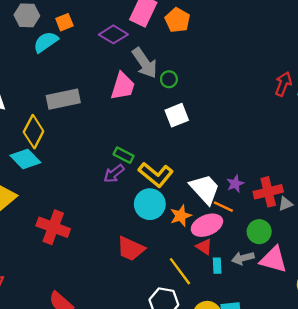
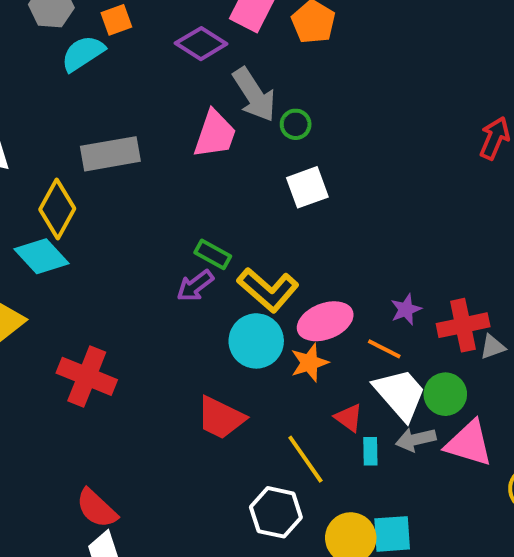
white trapezoid: (205, 189) -> (400, 394), moved
pink ellipse: (207, 225) -> (325, 321), moved

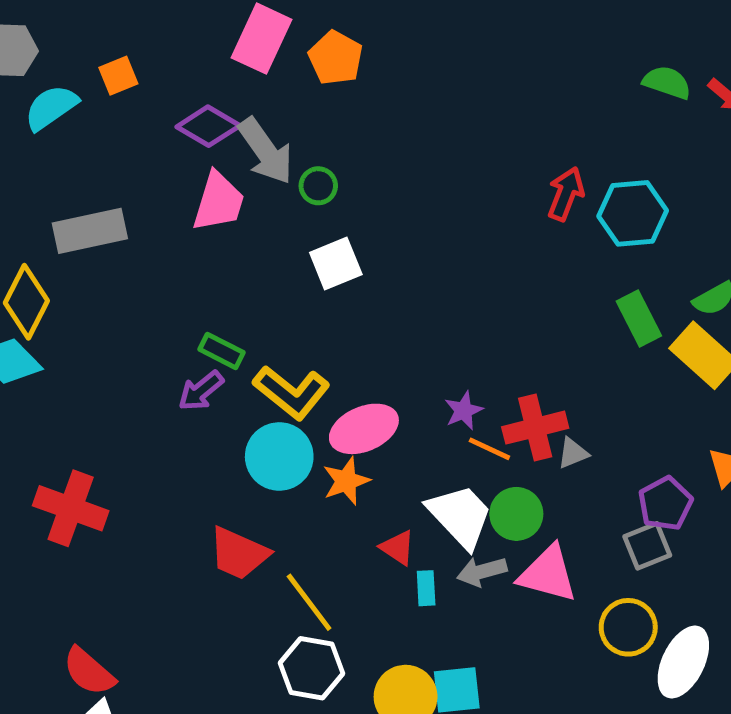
orange square: (116, 20) -> (118, 76), moved
purple diamond: (201, 44) -> (208, 126), moved
orange line: (384, 349) -> (489, 449), moved
yellow line: (305, 459) -> (309, 602), moved

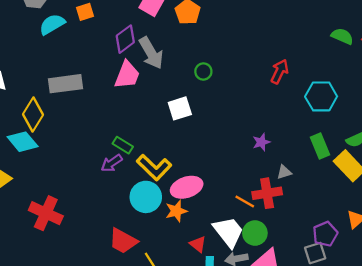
purple diamond: (208, 126) -> (125, 39), turned -72
green circle: (318, 186) -> (203, 71), moved
red arrow: (566, 194) -> (280, 71), moved
purple star: (464, 411) -> (261, 142), moved
gray triangle: (573, 453) -> (284, 172), moved

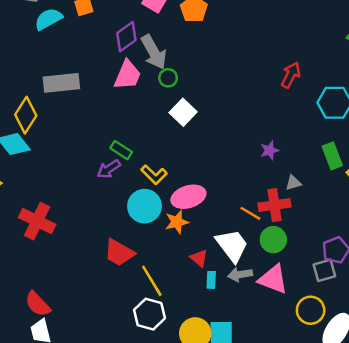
green circle: (203, 71) -> (168, 78), moved
white square: (180, 108) -> (183, 112), turned -30
yellow L-shape: (154, 167) -> (154, 175), size x0.7
green circle: (255, 233) -> (273, 240), moved

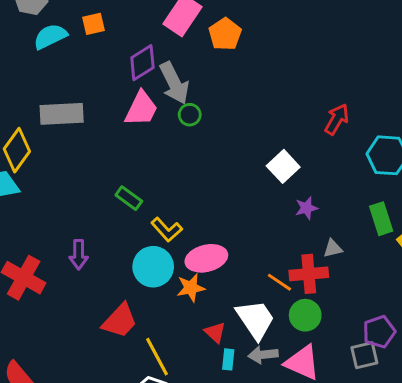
white square: (183, 112) -> (283, 166), moved
purple arrow: (109, 169) -> (79, 255), moved, turned -60
red trapezoid: (119, 253) -> (120, 321), turned -80

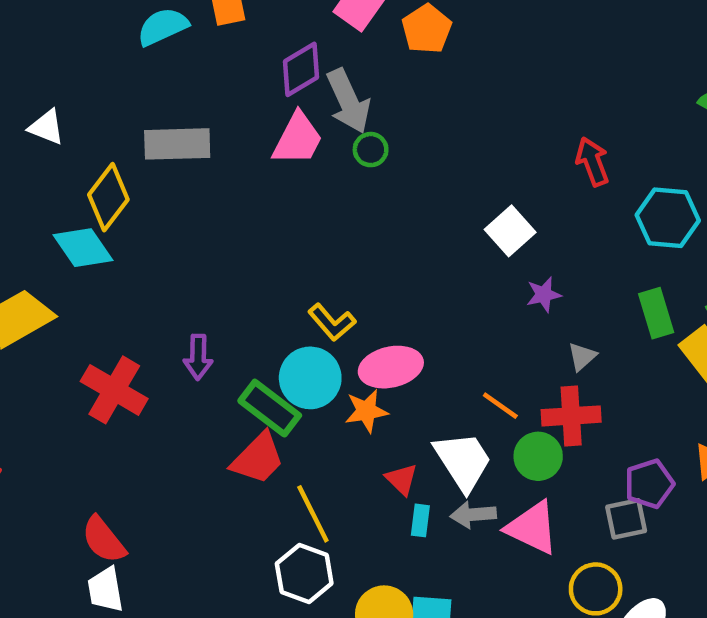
red arrow: (337, 119) -> (592, 162), turned -52
green rectangle: (129, 198) -> (270, 408), moved, size x1.5
gray triangle: (333, 249) -> (582, 357), turned -30
red cross: (309, 274) -> (571, 416), moved

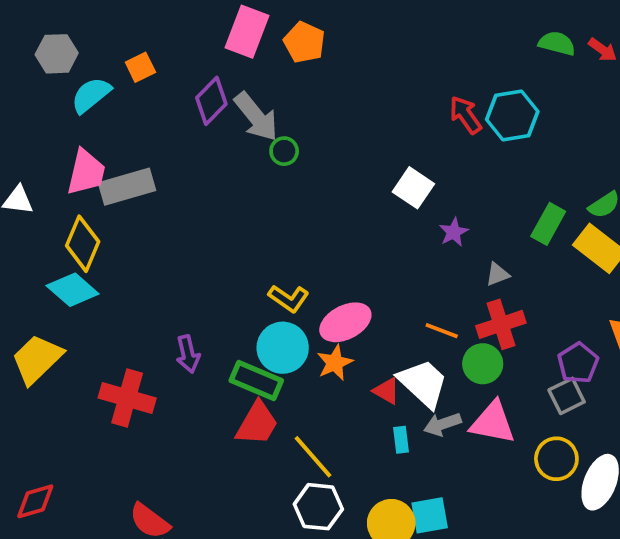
pink trapezoid: (298, 139) -> (86, 172), moved
cyan hexagon: (668, 218) -> (512, 115), moved
green rectangle: (656, 313) -> (548, 224), turned 60
gray triangle: (582, 357) -> (497, 274), turned 35
red triangle: (402, 479) -> (386, 391), moved

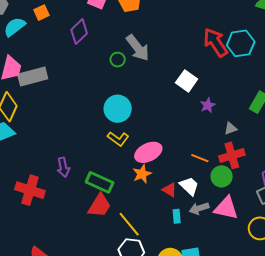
red arrow: (465, 115) -> (216, 42), size x1.4
gray arrow: (256, 117) -> (138, 48), moved
cyan circle: (283, 348) -> (118, 109), moved
white trapezoid: (423, 383) -> (189, 186), size x0.7

